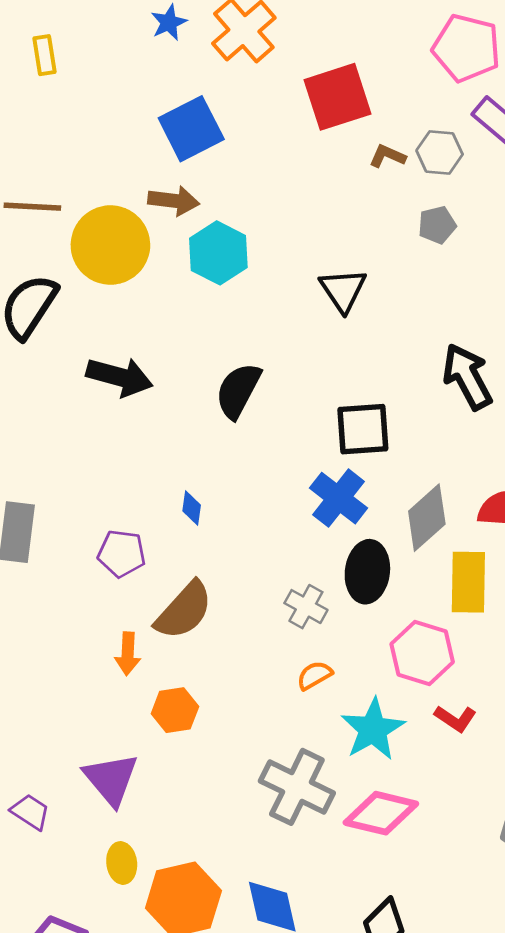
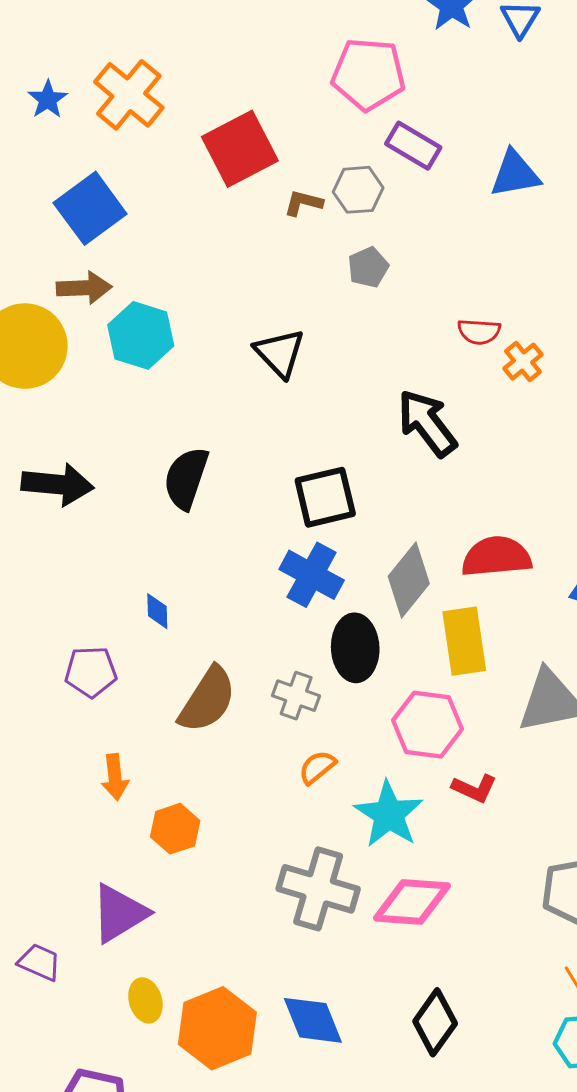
brown semicircle: (184, 610) -> (207, 700), moved
purple triangle: (111, 779) -> (119, 913), turned 48

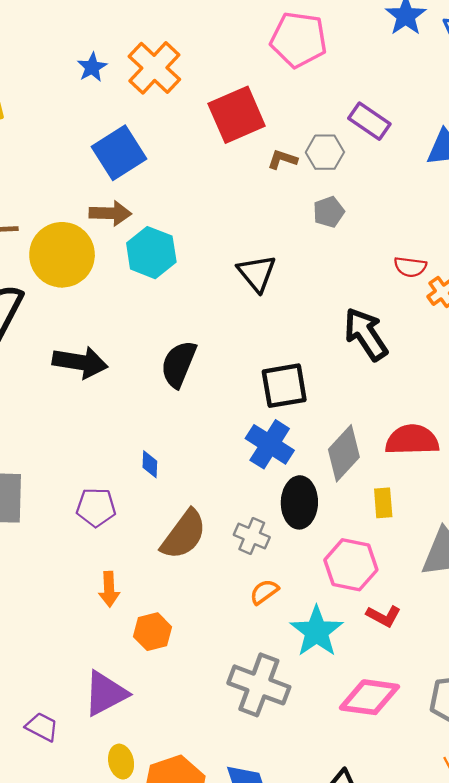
pink pentagon: (368, 74) -> (299, 40), moved
yellow rectangle: (464, 641) -> (383, 503), size x0.6
pink diamond: (412, 902) -> (369, 697), moved

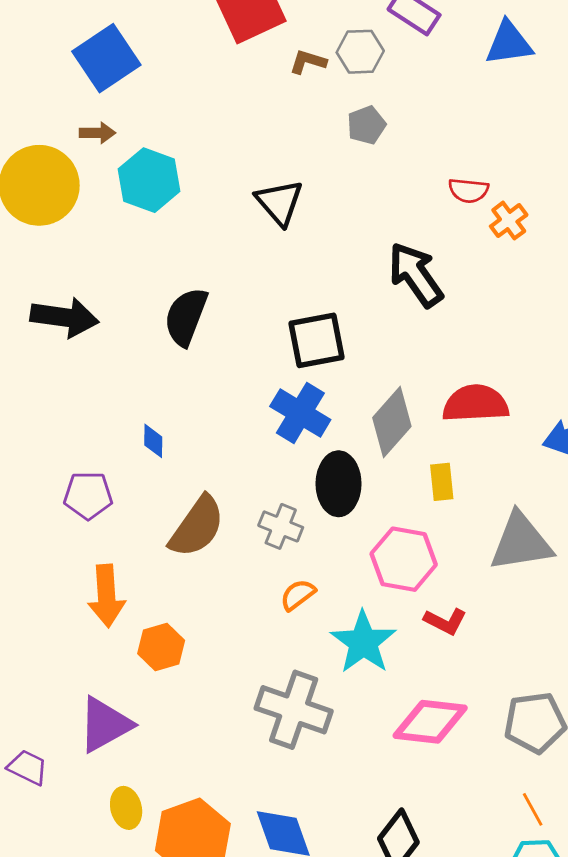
brown arrow: (110, 213) -> (98, 133), size x0.7
orange arrow: (109, 589) -> (106, 596), size x1.4

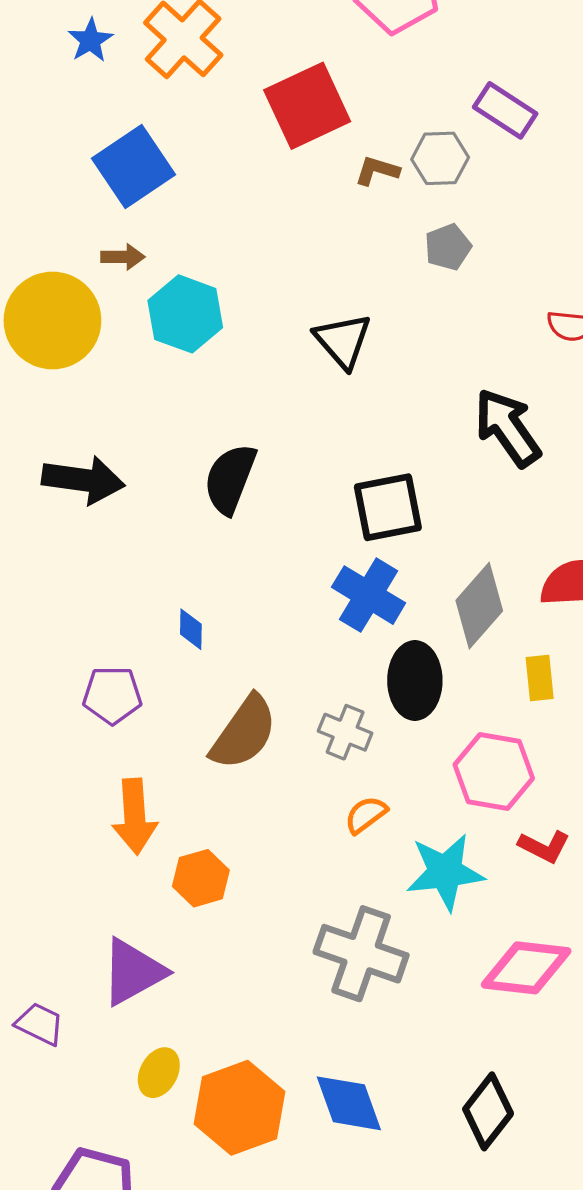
cyan star: (363, 642) -> (445, 872), turned 30
yellow ellipse: (126, 808) -> (159, 1073), turned 42

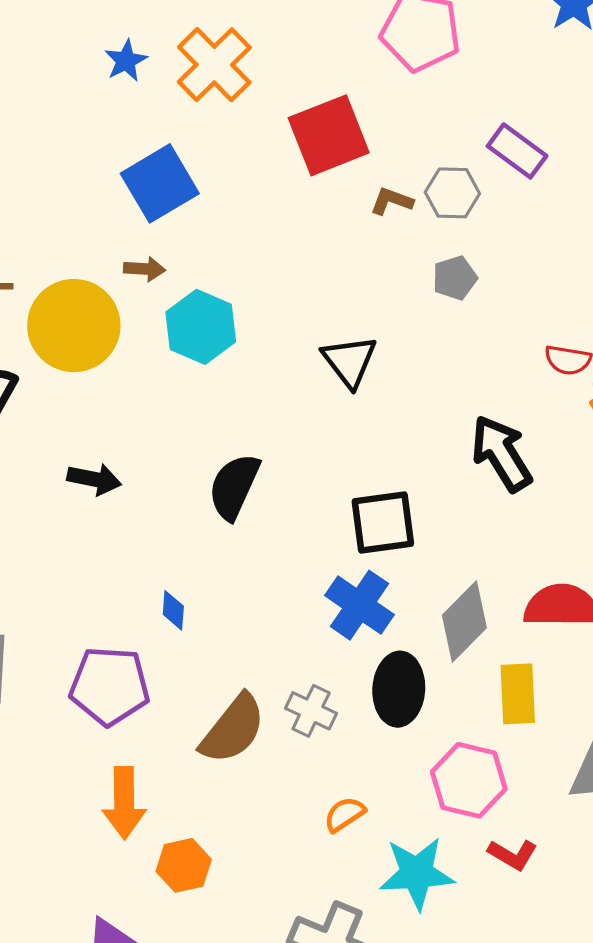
black arrow: (83, 480) -> (94, 479), size x0.7
blue diamond: (191, 629) -> (173, 610), moved
yellow rectangle: (540, 678) -> (518, 694), size x1.4
purple pentagon: (112, 695) -> (110, 686), size x1.4
gray cross: (345, 732) -> (311, 711), moved

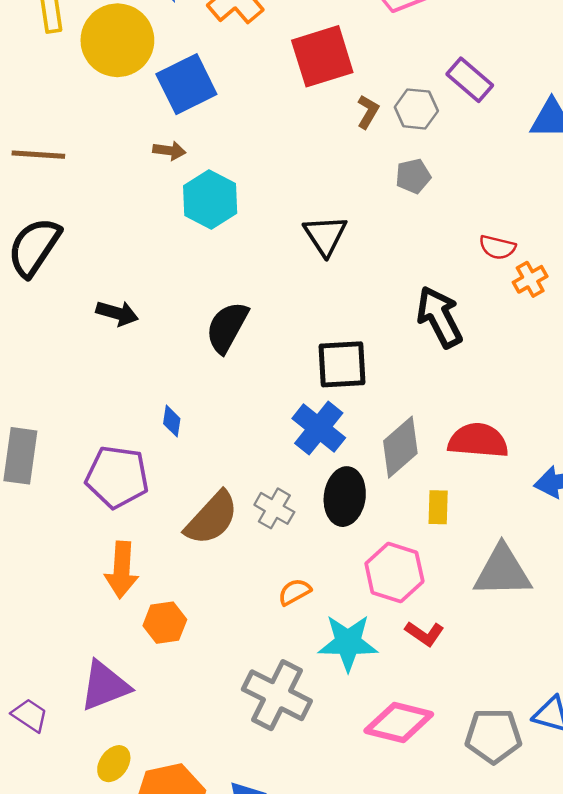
brown L-shape: (392, 201) -> (368, 112), turned 96
yellow circle: (74, 326) -> (117, 40), moved
yellow rectangle: (518, 694) -> (438, 507), size x0.7

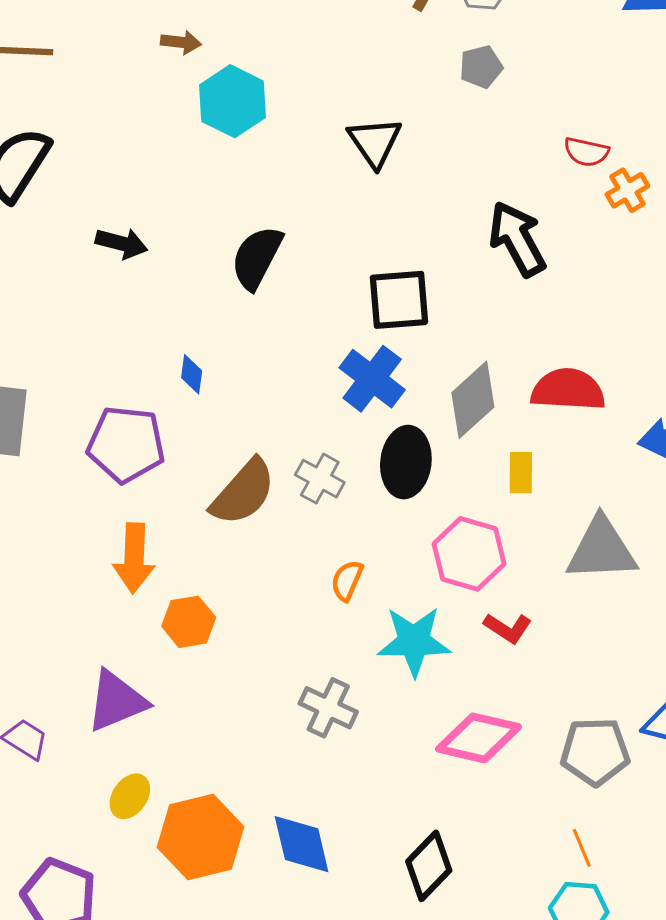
orange semicircle: (295, 592) -> (347, 580), turned -36
gray cross: (277, 695) -> (328, 708), size x0.7

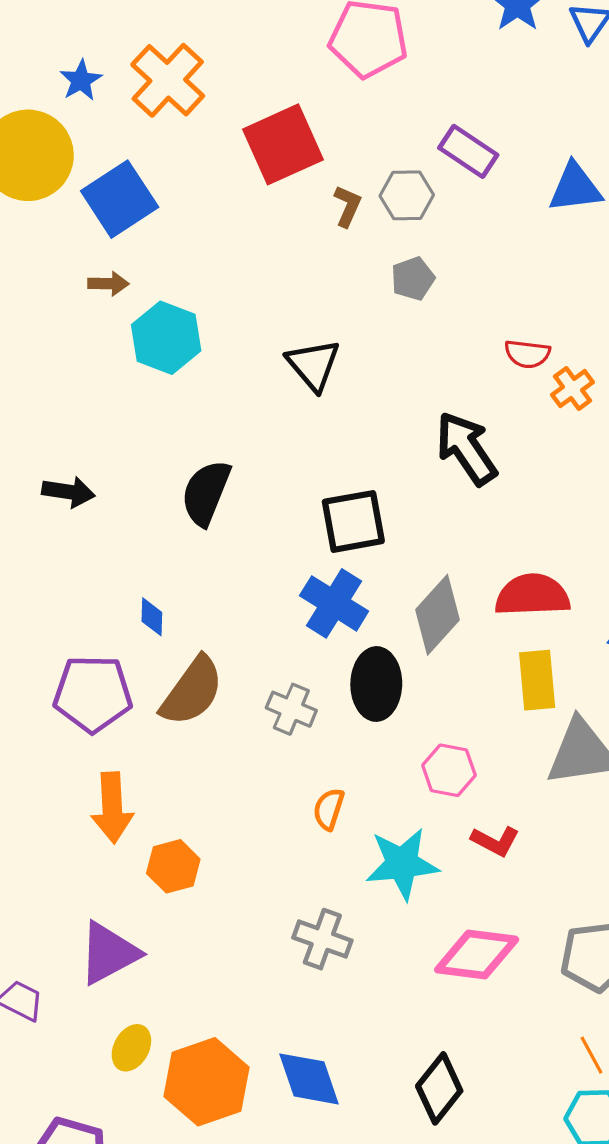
yellow rectangle: (521, 473) -> (537, 680), moved, size x1.4
brown semicircle: (243, 492) -> (192, 691), moved
pink hexagon: (469, 554) -> (449, 770), size x0.7

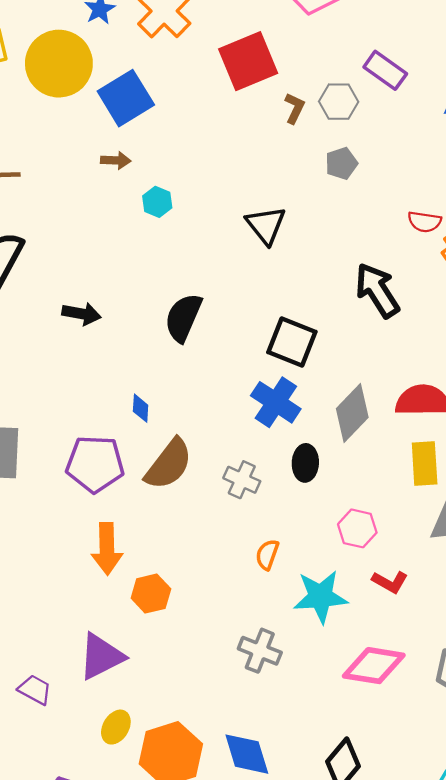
cyan hexagon: (166, 338) -> (157, 202), size x0.6
black square: (353, 521) -> (292, 342), turned 30
black ellipse: (376, 684) -> (305, 463), size x0.7

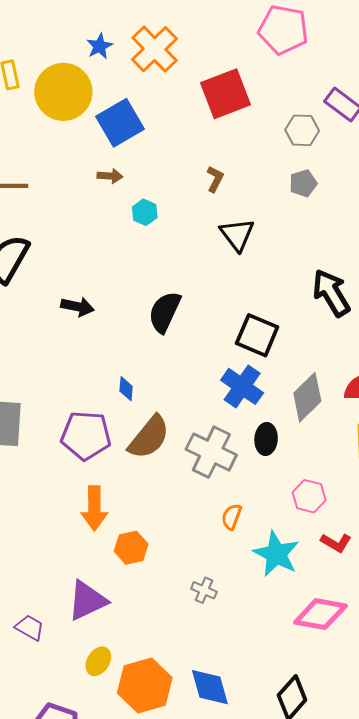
brown L-shape: (295, 108) -> (215, 179), moved
gray cross: (242, 480) -> (211, 452), size x1.6
cyan star: (321, 597) -> (276, 554), turned 30
gray cross: (260, 651) -> (204, 590), moved, size x0.7

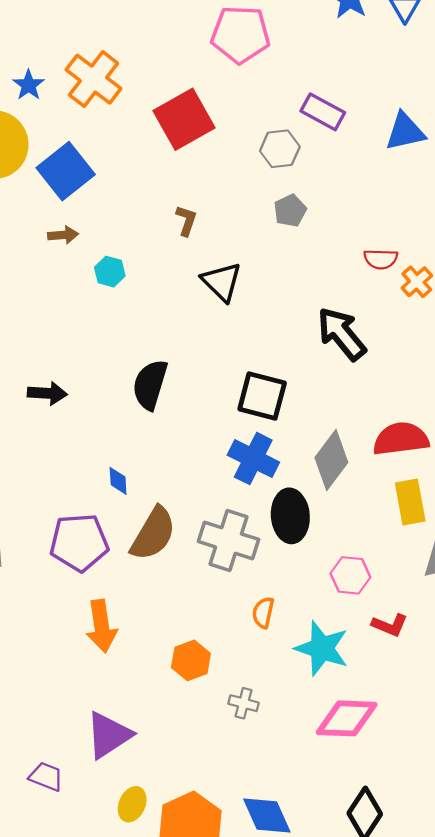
black ellipse: (266, 439) -> (290, 516), size x1.4
orange hexagon: (131, 548) -> (191, 660), moved
pink diamond: (320, 614) -> (347, 718), moved

